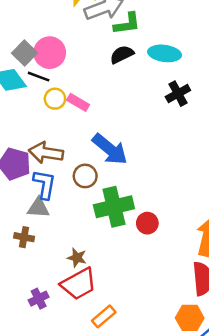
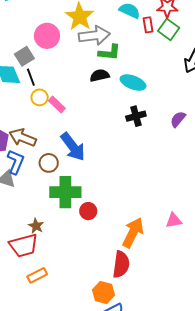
pink circle: (50, 53) -> (47, 36), moved
black line: (39, 77) -> (31, 77), turned 36
brown star: (77, 258) -> (36, 226), moved

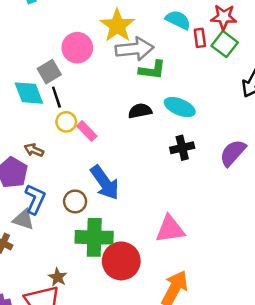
black semicircle: (100, 75) -> (140, 111), moved
purple semicircle: (178, 119) -> (233, 153), size x1.4
brown arrow: (23, 138) -> (34, 150), moved, size x0.6
red circle: (88, 211) -> (121, 261), size x1.8
pink triangle: (174, 220) -> (170, 229), moved, size x1.5

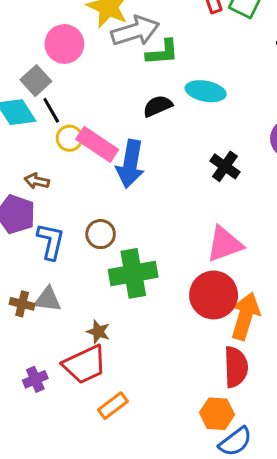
pink rectangle: (87, 131) -> (97, 144), size x1.5
black cross: (182, 148) -> (225, 166), moved, turned -30
blue arrow: (105, 183) -> (130, 164), moved, turned 57
gray triangle: (23, 219) -> (48, 299), moved
red circle: (121, 261) -> (214, 295), moved

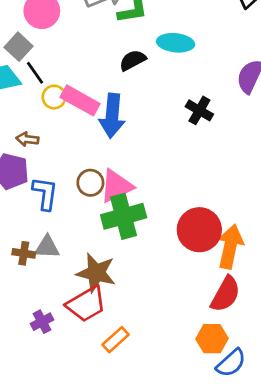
pink triangle: (225, 244) -> (116, 186), moved
brown star: (98, 332) -> (96, 273), size x1.8
red semicircle: (236, 367) -> (226, 294), turned 36

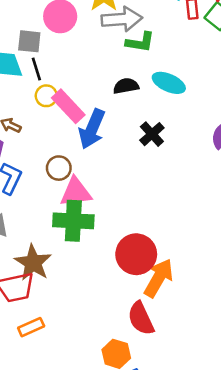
gray square: (18, 47) -> (29, 41), turned 35
black cross: (199, 110) -> (152, 134), moved
brown circle: (90, 183) -> (59, 168), moved
red semicircle: (226, 294) -> (141, 318), turned 108

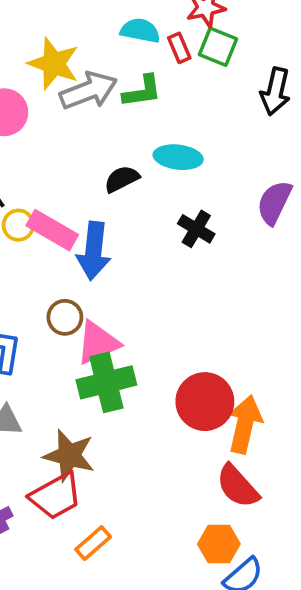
green L-shape: (140, 42) -> (142, 91), moved
black cross: (152, 134) -> (196, 229), moved

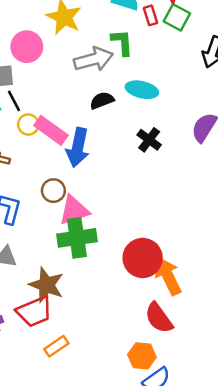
gray arrow: (88, 91) -> (94, 59), moved
green L-shape: (142, 91) -> (122, 42), turned -92
orange arrow: (245, 424) -> (168, 276), turned -45

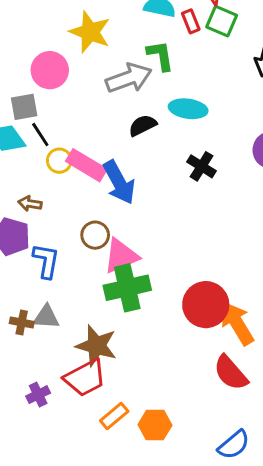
blue arrow: (78, 147) -> (119, 182), turned -36
orange hexagon: (142, 356) -> (155, 425), moved

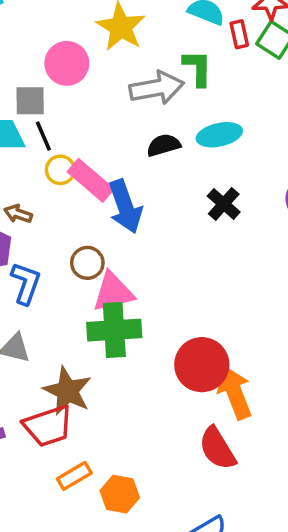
cyan ellipse: (188, 109) -> (219, 135), turned -30

